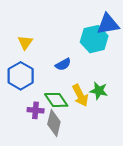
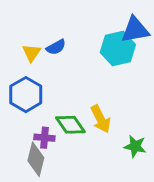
blue semicircle: (63, 64) -> (56, 47), moved
green star: (99, 91) -> (135, 146), moved
gray diamond: (54, 123) -> (36, 159), moved

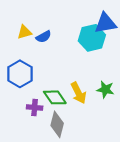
yellow triangle: (32, 53) -> (24, 32), moved, turned 40
green star: (135, 146) -> (105, 90), moved
gray diamond: (36, 159) -> (57, 124), moved

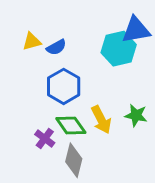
blue hexagon: (20, 74) -> (64, 86), moved
purple cross: (35, 108) -> (45, 139), turned 32

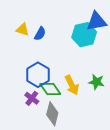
yellow triangle: (32, 41) -> (23, 30), turned 32
blue semicircle: (56, 47) -> (40, 34), turned -32
blue hexagon: (64, 86) -> (38, 75), moved

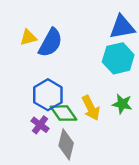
yellow triangle: (23, 30) -> (28, 37), turned -32
blue semicircle: (40, 34) -> (50, 43), size x1.6
cyan hexagon: (84, 35) -> (118, 58), moved

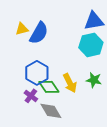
gray diamond: (66, 144) -> (51, 111), turned -45

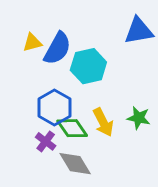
cyan hexagon: (91, 45) -> (88, 66), moved

